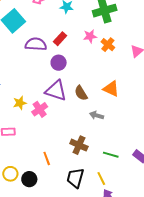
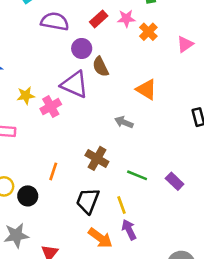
red rectangle: (60, 39) -> (99, 19), moved
brown semicircle: (81, 93) -> (101, 67), moved
orange line: (47, 158) -> (53, 171), turned 32

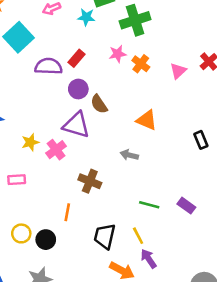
red rectangle: (99, 19) -> (77, 58), moved
brown cross: (97, 158) -> (90, 181), moved

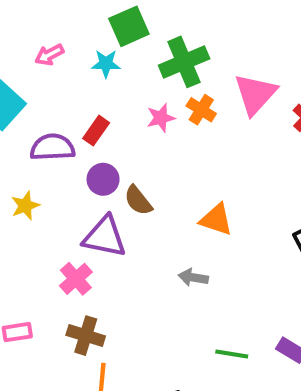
orange cross: (141, 64) -> (201, 110), moved
pink triangle: (178, 71) -> (255, 94), moved, size x1.6
yellow star: (30, 142) -> (25, 206), moved
brown cross: (90, 181) -> (86, 336), moved

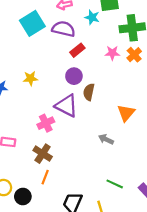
purple semicircle: (52, 147) -> (63, 29), moved
brown semicircle: (138, 201) -> (89, 92), turned 35
orange triangle: (216, 219) -> (126, 113), turned 36

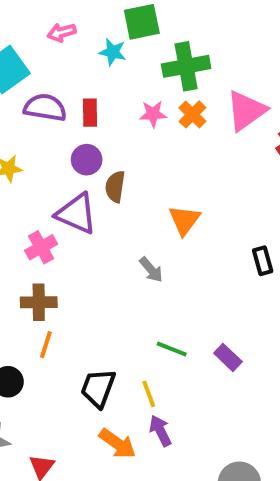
purple semicircle: (63, 29) -> (45, 108), moved
red rectangle: (77, 50) -> (90, 113), turned -48
gray arrow: (106, 139) -> (151, 270), turned -152
brown cross: (43, 154) -> (39, 302), turned -30

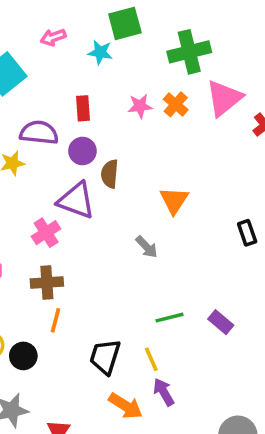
green cross: (186, 66) -> (189, 52), moved
purple semicircle: (45, 108) -> (39, 133), moved
green line: (172, 349) -> (169, 318), turned -32

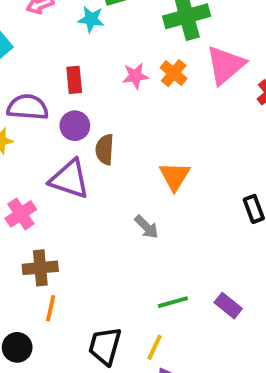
pink cross: (46, 233) -> (21, 214), moved
yellow line: (151, 359) -> (155, 347), turned 50

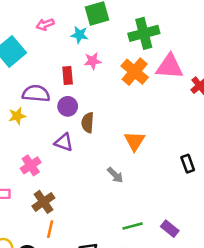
pink triangle: (225, 65) -> (170, 67), turned 44
orange cross: (174, 73) -> (135, 72), size x1.5
pink star: (135, 76) -> (93, 61), moved
purple triangle: (70, 179) -> (64, 142), size x0.7
brown cross: (40, 268) -> (43, 202), turned -30

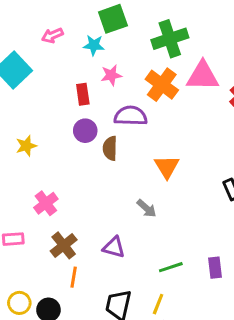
purple semicircle: (36, 94) -> (131, 116), moved
purple triangle: (64, 142) -> (114, 247), moved
purple rectangle: (170, 229) -> (215, 268), turned 48

